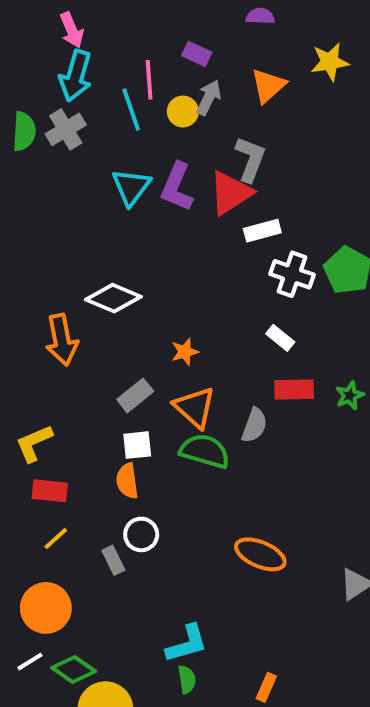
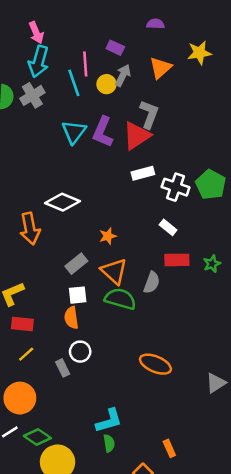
white rectangle: (262, 231) -> (143, 173), moved
orange rectangle: (266, 687) -> (169, 448), moved, turned -48

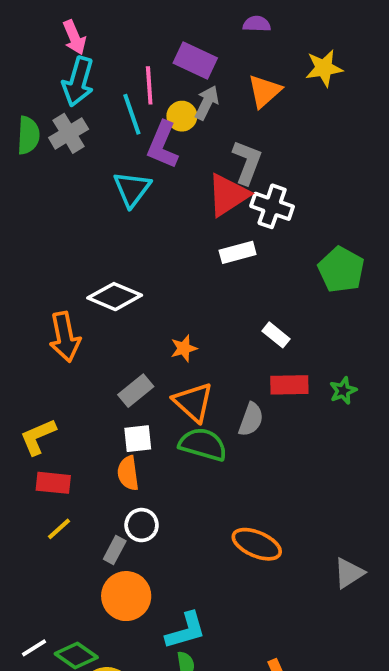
purple rectangle: (115, 48) -> (195, 60), size x1.5
purple L-shape: (103, 132) -> (163, 145), moved
white cross: (176, 187) -> (272, 206), moved
gray rectangle: (63, 368) -> (115, 550), turned 54
orange circle: (20, 398) -> (126, 596), moved

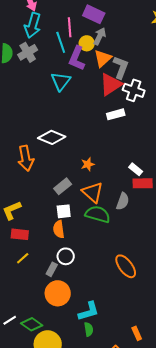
orange triangle: (264, 91) -> (103, 58), moved
white rectangle: (276, 335) -> (136, 169), moved
orange ellipse: (257, 544) -> (126, 266), turned 30

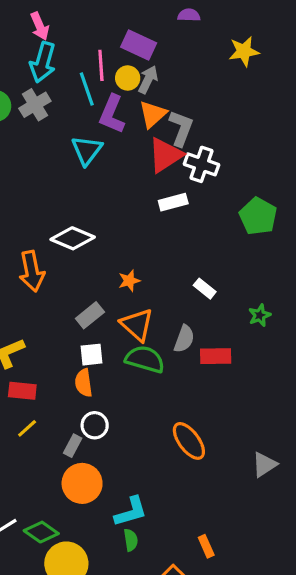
yellow circle: (87, 43) -> (128, 78), moved
red rectangle: (143, 183) -> (216, 356), moved

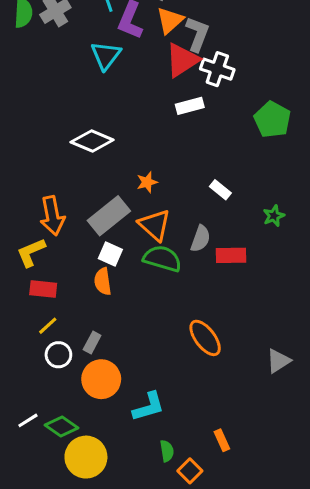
orange arrow: (32, 271) -> (52, 216), moved
gray rectangle: (90, 315) -> (109, 216), size x1.5
white square: (91, 355) -> (110, 254), turned 30
white circle: (95, 425) -> (58, 355), moved
green semicircle: (131, 540) -> (167, 451), moved

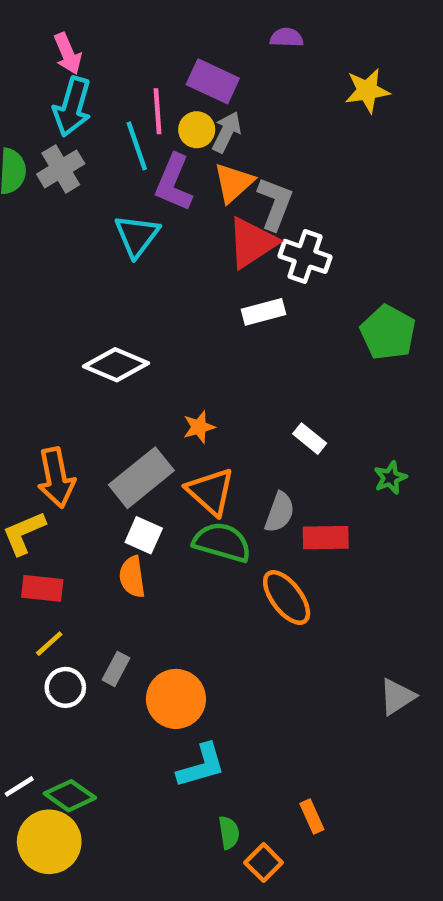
orange ellipse: (205, 338) -> (287, 598), moved
orange circle: (101, 379) -> (176, 699), moved
yellow circle: (86, 457) -> (49, 842), moved

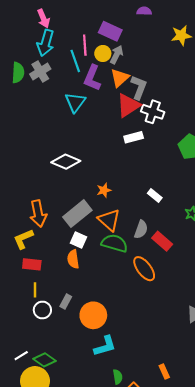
red rectangle: (326, 538) -> (162, 241), turned 42
yellow line: (49, 644) -> (35, 290), turned -48
orange rectangle: (312, 816) -> (164, 371), moved

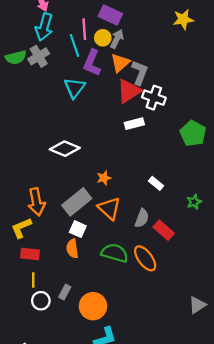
green semicircle: (18, 73) -> (16, 57), turned 72
green semicircle: (114, 243) -> (115, 253), moved

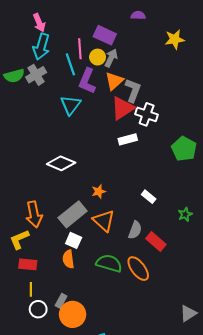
orange circle: (93, 306) -> (73, 314), moved

